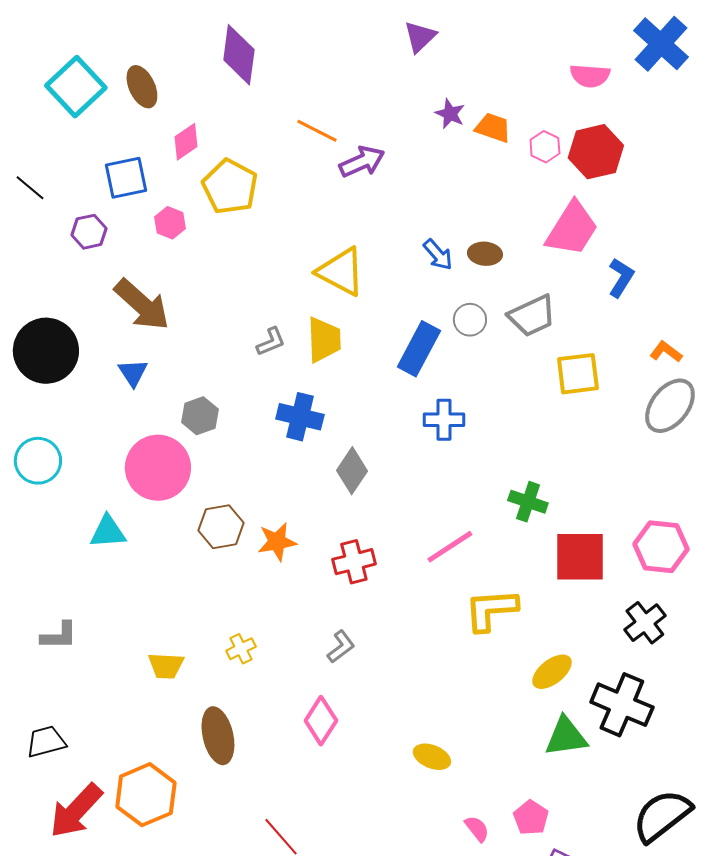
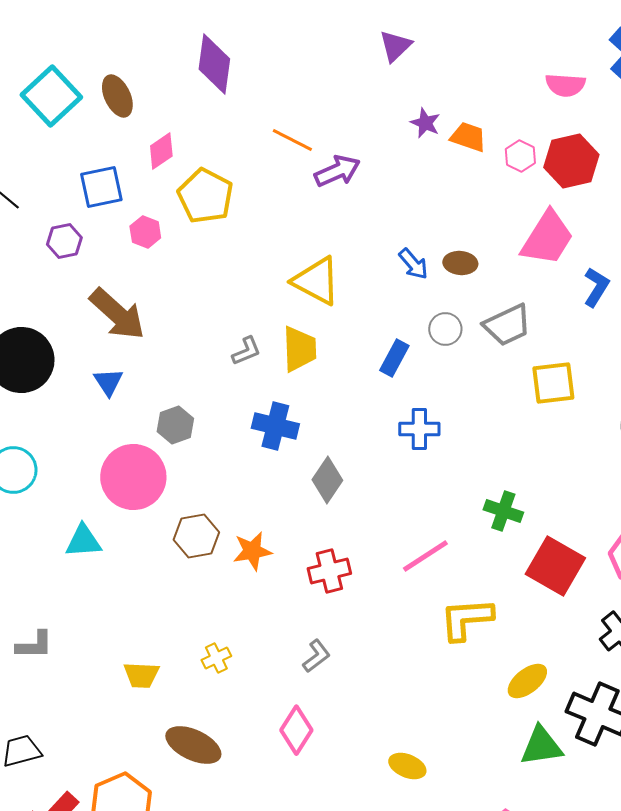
blue rectangle: (419, 349) -> (394, 358), size x0.7
red square: (580, 557) -> (555, 566), turned 30
brown ellipse: (218, 736) -> (193, 745), turned -52

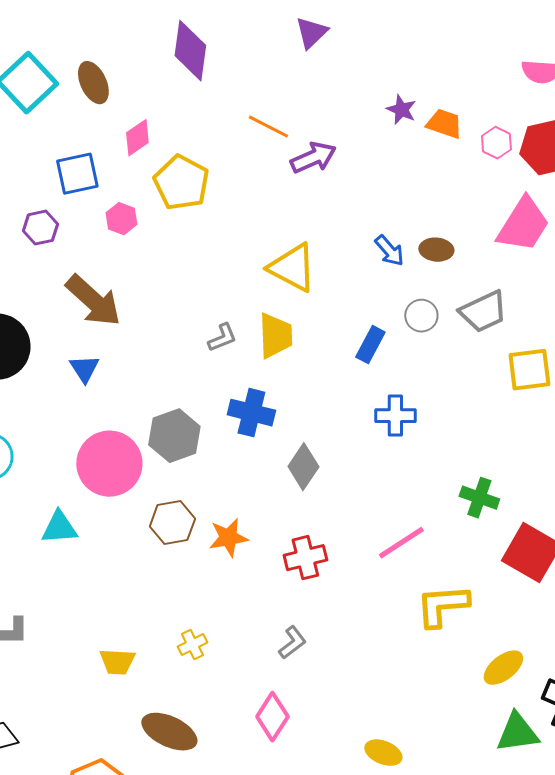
purple triangle: (395, 46) -> (311, 33), moved
gray hexagon: (175, 425) -> (174, 436), moved, size x1.4

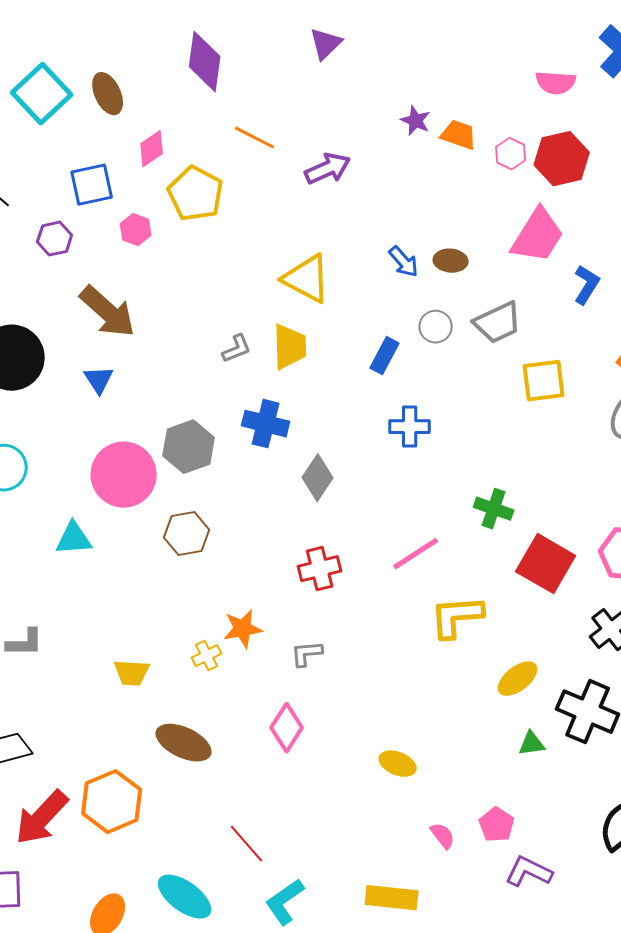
orange line: (268, 127) -> (255, 138), moved
orange star: (228, 538) -> (243, 629), moved
gray L-shape: (292, 643) -> (307, 654), turned -148
green triangle: (517, 733) -> (532, 744), size x0.6

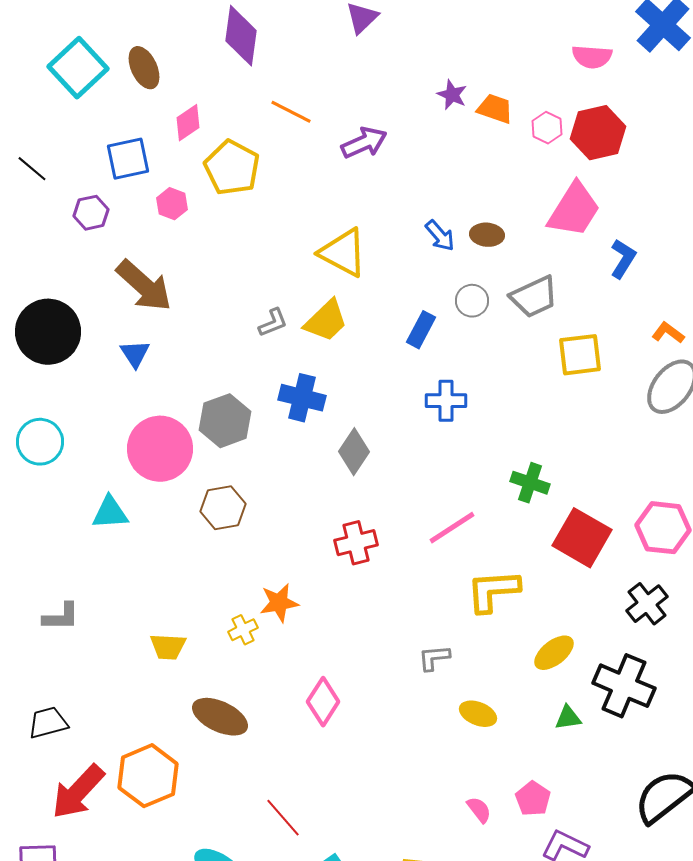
yellow trapezoid: (290, 347) -> (326, 321), turned 48
gray L-shape: (307, 654) -> (434, 658), moved
yellow ellipse: (398, 764) -> (478, 714), moved

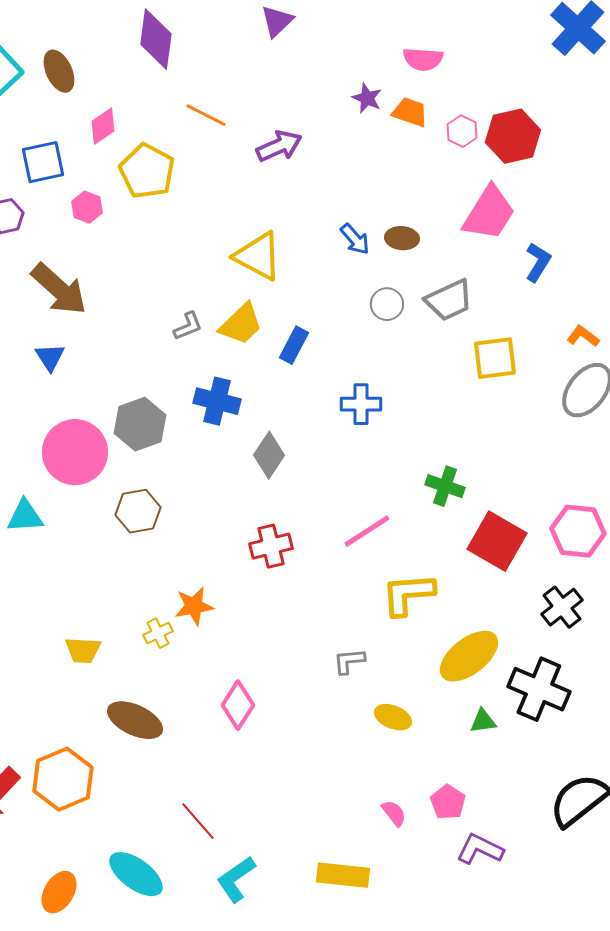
pink semicircle: (592, 57) -> (423, 59), moved
blue rectangle: (421, 330) -> (294, 345), moved
yellow ellipse: (554, 653) -> (469, 656), size x1.5

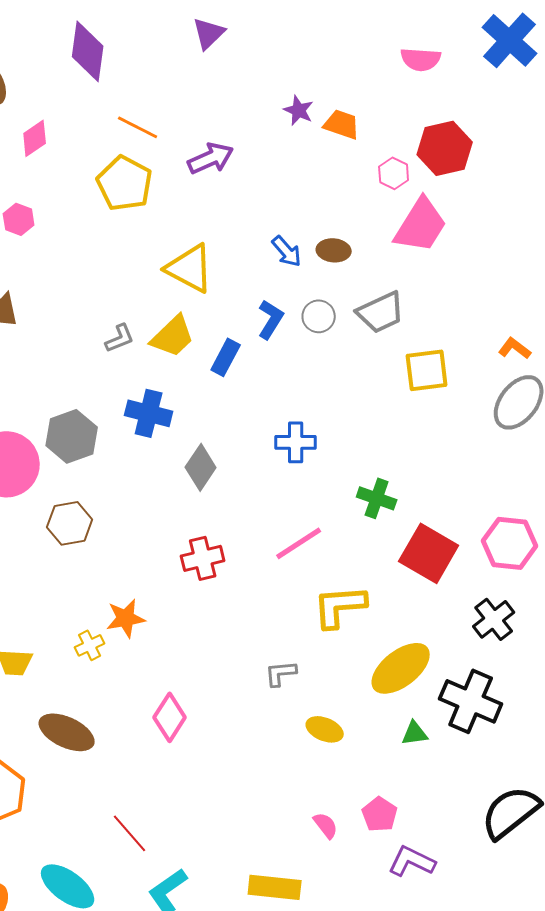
pink semicircle: (423, 59) -> (421, 59), moved
pink hexagon: (462, 131) -> (394, 173), moved
yellow pentagon: (147, 171) -> (125, 183), moved
blue L-shape: (538, 262) -> (271, 319), moved
blue cross: (361, 404) -> (296, 442), moved

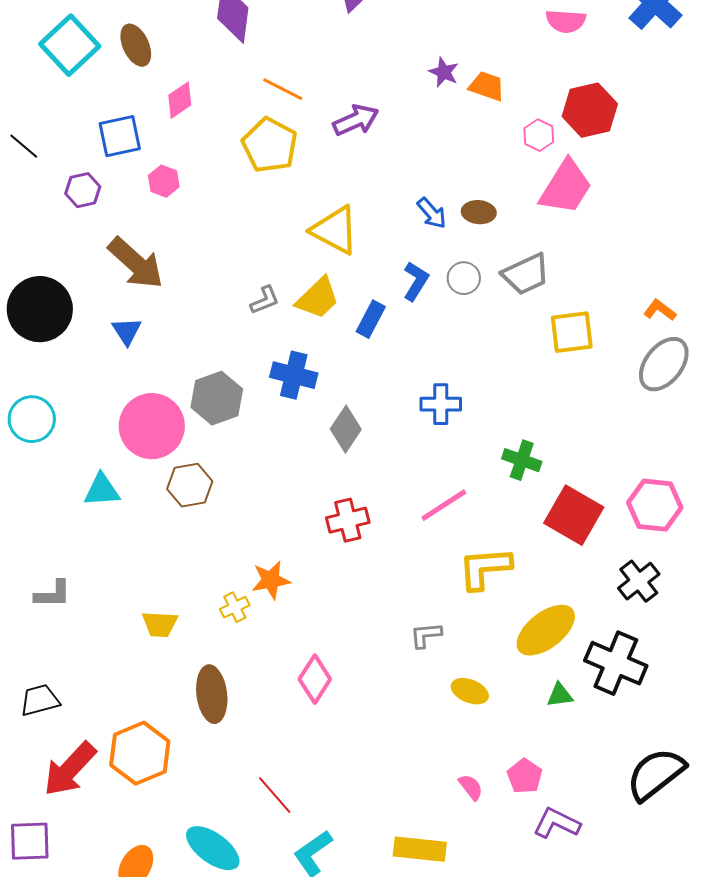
brown hexagon: (70, 523) -> (190, 485), moved
brown ellipse: (67, 732) -> (212, 694), turned 58

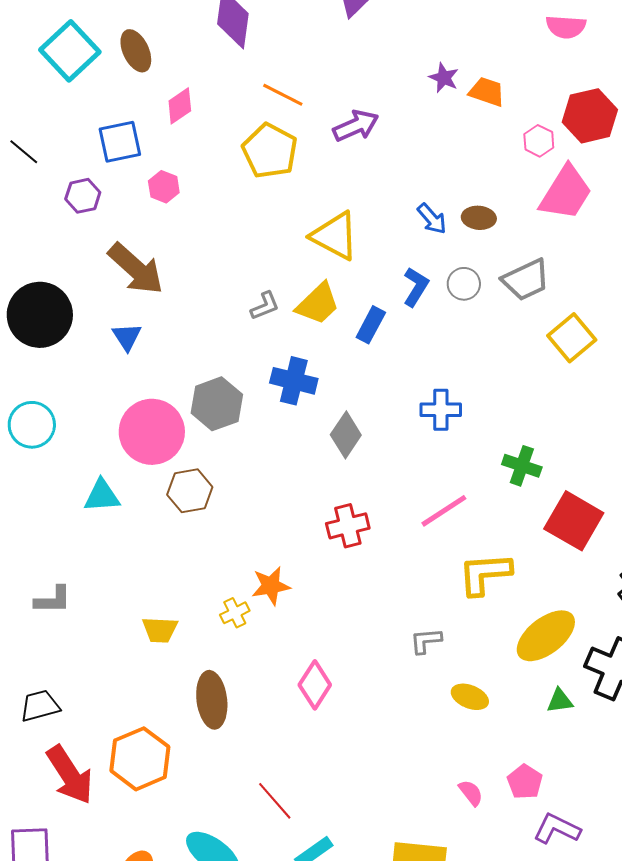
yellow square: (572, 332) -> (572, 338), turned -33
red arrow: (70, 769) -> (70, 775), turned -76

